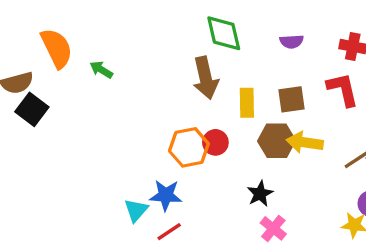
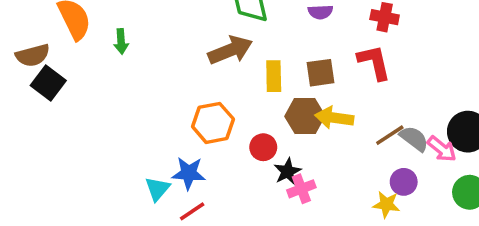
green arrow: (101, 70) -> (121, 41), turned -125
brown arrow: (206, 78) -> (230, 50), turned -99
red circle: (215, 142) -> (263, 147), moved
pink cross: (273, 228) -> (301, 189), moved, turned 30

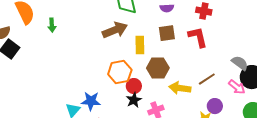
brown square: (320, 73) -> (167, 33), moved
yellow arrow: (334, 118) -> (180, 88), moved
orange hexagon: (213, 123) -> (120, 72), moved
gray semicircle: (414, 139) -> (240, 63), moved
black star: (288, 171) -> (134, 100), moved

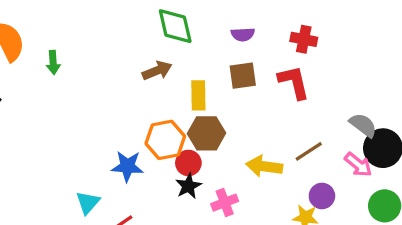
brown arrow: (115, 30) -> (157, 71), size x0.7
brown hexagon: (158, 68) -> (207, 133), moved
blue star: (91, 101) -> (127, 166), moved

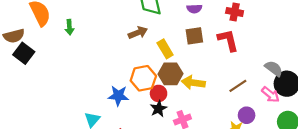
yellow rectangle: (198, 95) -> (165, 49), turned -30
yellow arrow: (264, 166) -> (193, 83), moved

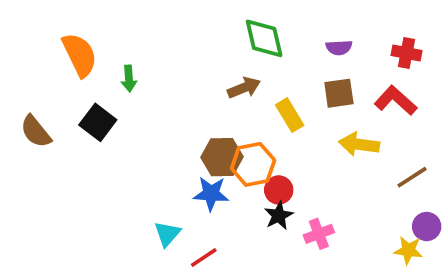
brown semicircle: (14, 36) -> (36, 132), moved, turned 66
red L-shape: (228, 40) -> (396, 100), turned -35
black square: (24, 53) -> (98, 122), moved
brown hexagon: (170, 74) -> (222, 157), moved
yellow arrow: (193, 83) -> (359, 144), moved

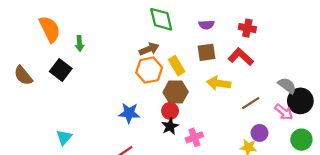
brown hexagon: (222, 157) -> (176, 92), moved
orange hexagon: (253, 164) -> (149, 70), moved
cyan triangle: (167, 234) -> (64, 137), moved

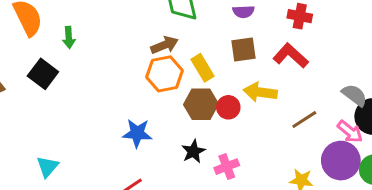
red circle: (170, 111) -> (228, 107), moved
purple circle: (259, 133) -> (341, 161), moved, size x1.6

